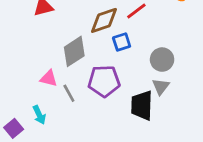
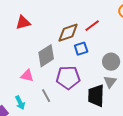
gray line: (69, 93) -> (46, 96), moved

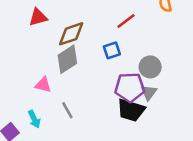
brown diamond: (68, 33) -> (71, 34), moved
purple pentagon: (68, 78) -> (130, 87), moved
black trapezoid: (96, 96) -> (131, 110), turned -75

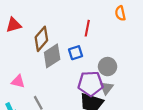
red line: (126, 21) -> (87, 28), turned -42
brown diamond: (71, 34) -> (41, 39), turned -30
gray diamond: (67, 59) -> (52, 56), moved

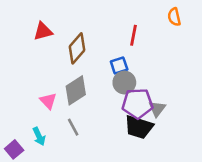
gray diamond: (52, 56) -> (76, 90), moved
gray circle: (108, 67) -> (124, 83), moved
pink triangle: (18, 81) -> (48, 101), turned 32

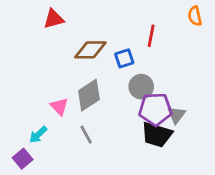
red triangle: (43, 31) -> (54, 19), moved
brown diamond: (77, 48) -> (90, 50), turned 48
blue square: (119, 65) -> (124, 58), moved
cyan arrow: (39, 136) -> (38, 135), moved, turned 72

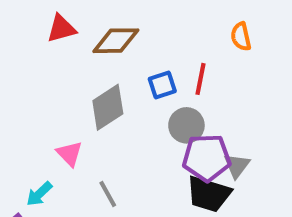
orange semicircle: (195, 16) -> (241, 37), moved
red line: (151, 36) -> (201, 79), moved
brown diamond: (90, 50) -> (116, 41), moved
gray diamond: (89, 95) -> (108, 107), moved

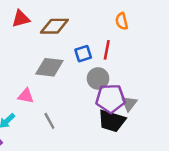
orange semicircle: (241, 37) -> (122, 21), moved
gray diamond: (108, 107) -> (49, 67), turned 40
pink triangle: (69, 154) -> (26, 96), turned -35

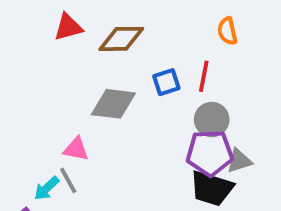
gray circle: (98, 78) -> (212, 120), moved
gray triangle: (129, 103) -> (239, 161), turned 35
gray line: (49, 121) -> (68, 180), moved

